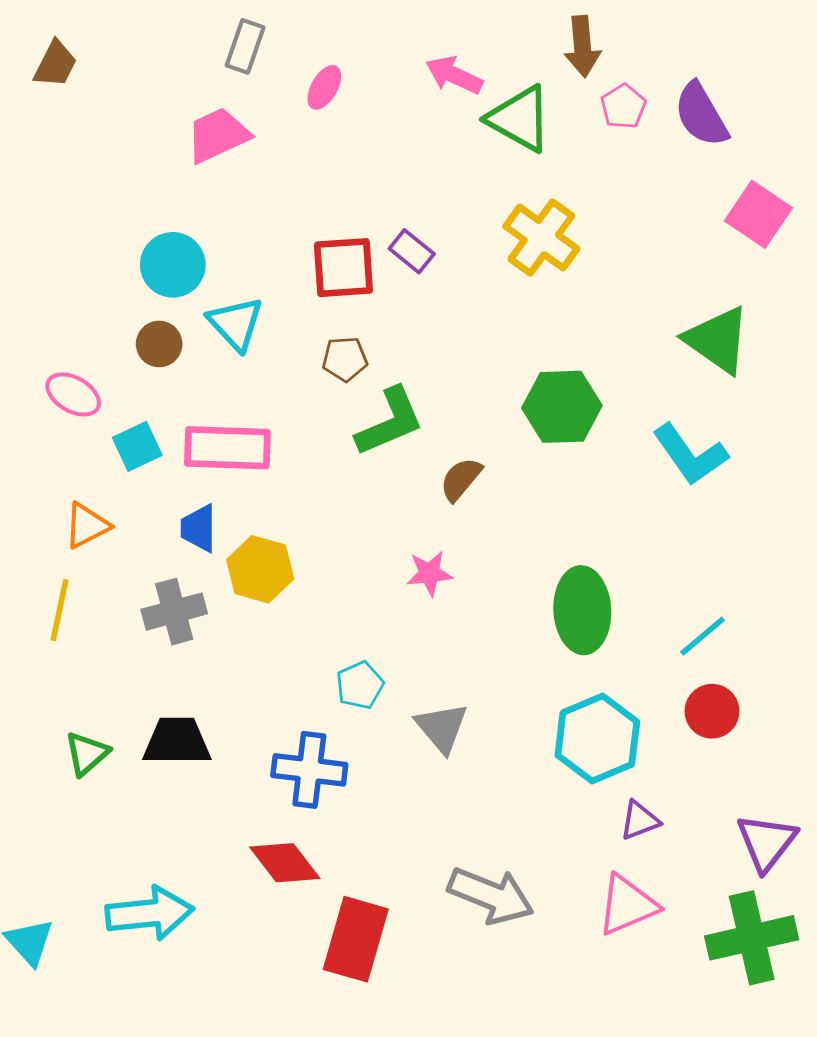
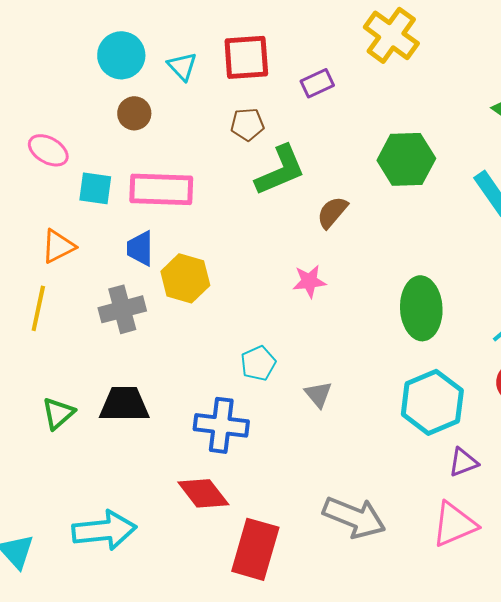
purple rectangle: (412, 251) -> (317, 83), moved, turned -64
cyan triangle: (236, 324) -> (182, 66), moved, size x0.7
brown circle: (159, 344) -> (134, 113), moved
cyan square: (137, 446) -> (95, 188), turned 33
gray triangle: (442, 728) -> (318, 394), size x0.7

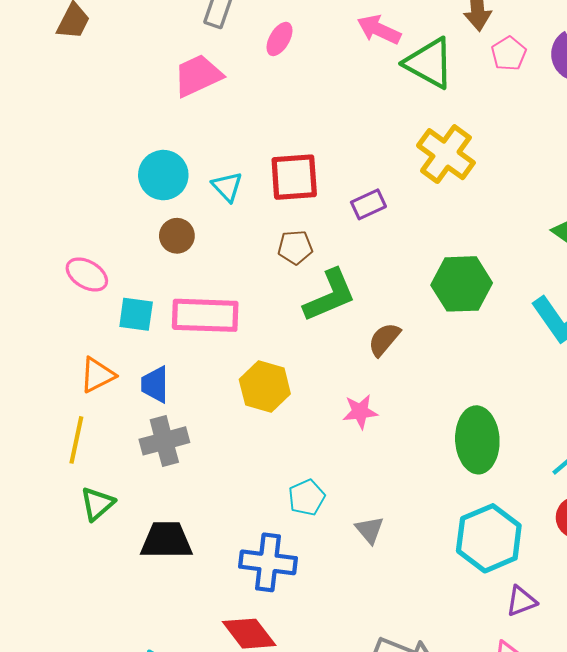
blue trapezoid: (140, 248) -> (155, 384), moved
yellow hexagon: (185, 278) -> (265, 387), moved
green triangle: (58, 413) -> (97, 504), moved

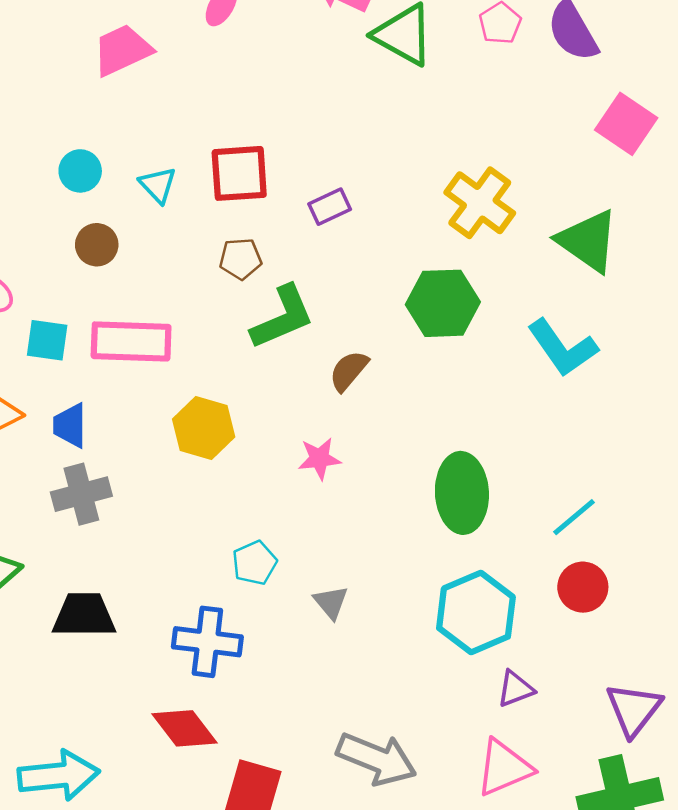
yellow cross: (446, 154) -> (480, 203), moved
cyan circle: (163, 175) -> (80, 171), size x0.7

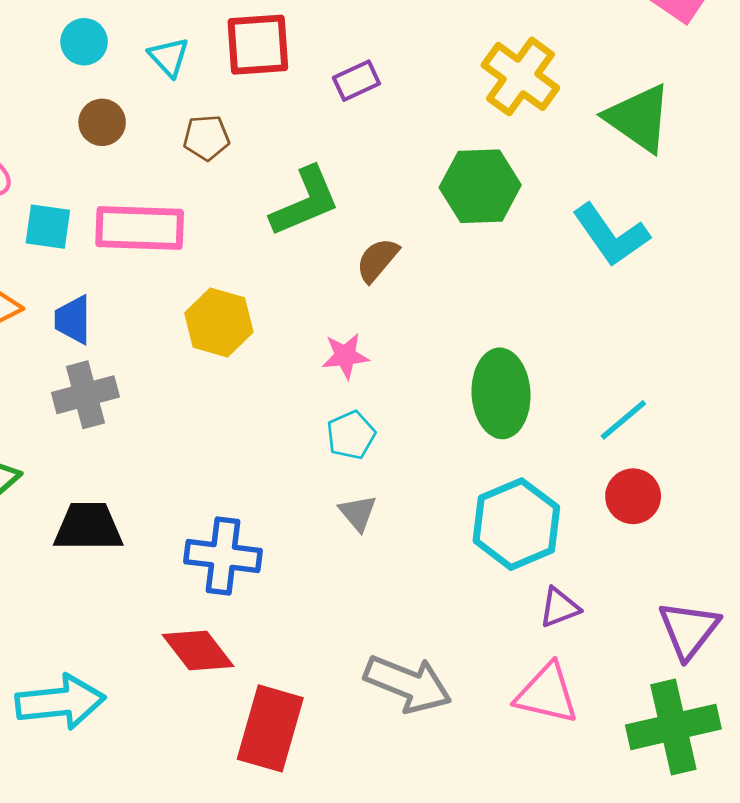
brown pentagon: (241, 259) -> (206, 138), moved
cyan pentagon: (255, 563) -> (351, 435), moved
pink triangle: (504, 768) -> (547, 694), turned 36

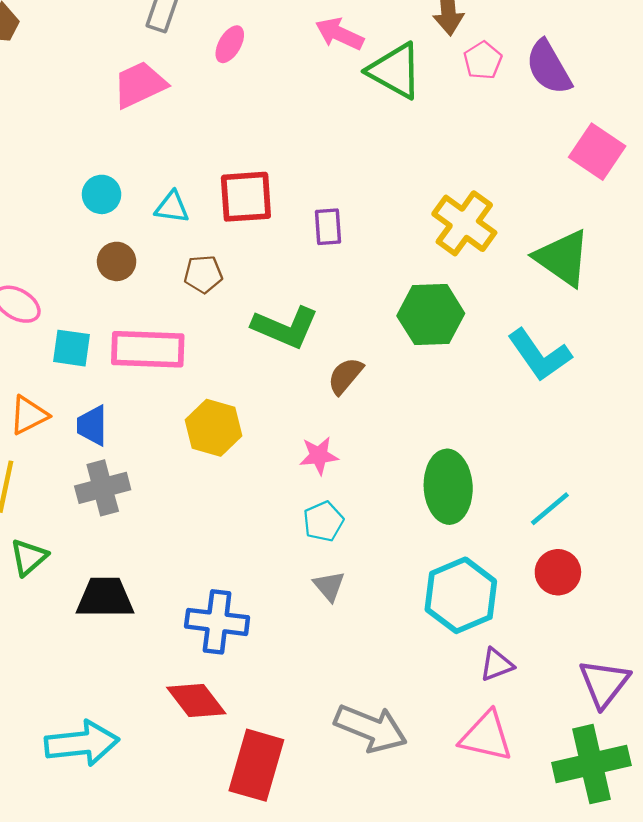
cyan triangle: (169, 57) -> (172, 207), turned -39
purple rectangle: (356, 81) -> (328, 227), turned -69
green L-shape: (305, 202) -> (285, 327), turned 46

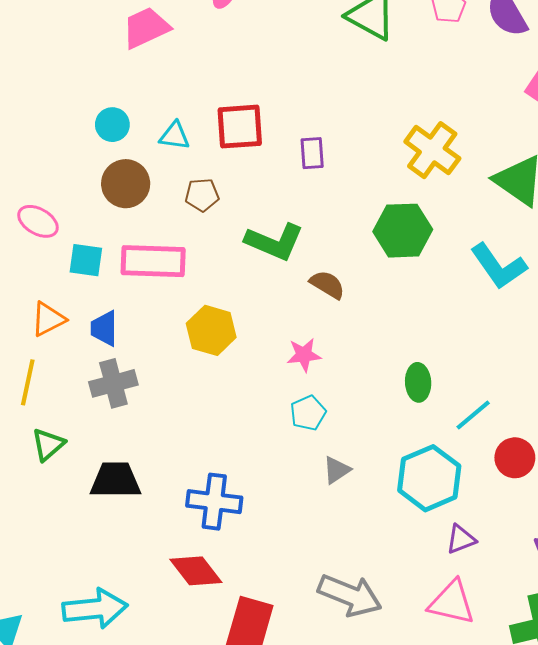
brown circle: (117, 261) -> (126, 184), size x1.4
brown semicircle: (345, 376) -> (327, 285), turned 81
green ellipse: (448, 487) -> (418, 382), size x0.6
cyan line: (550, 509) -> (473, 415), moved
gray triangle: (329, 586) -> (337, 470), moved, turned 36

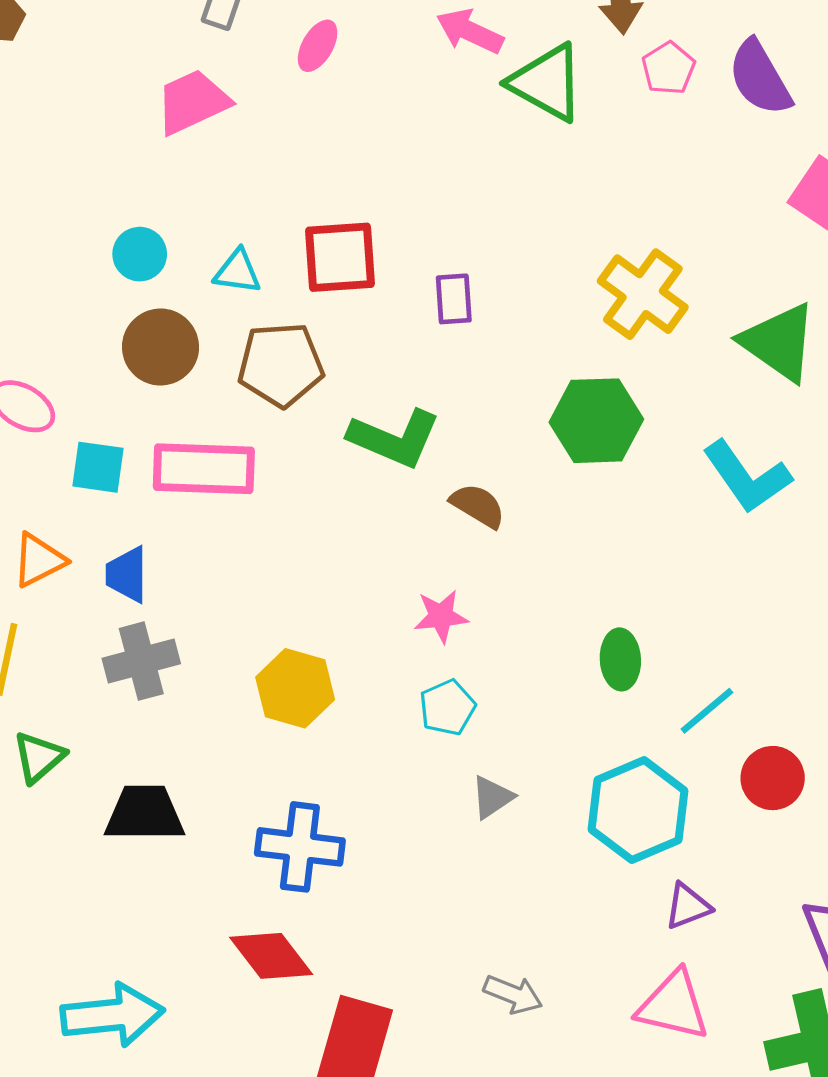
brown pentagon: (202, 195) -> (281, 365), size x1.6
yellow hexagon: (211, 330) -> (295, 688), moved
gray arrow: (350, 595) -> (513, 994), size x0.6

